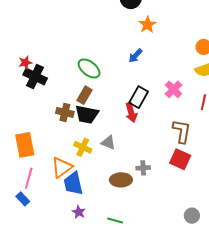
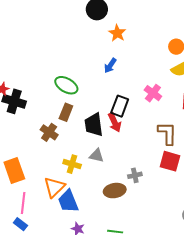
brown cross: (65, 112) -> (49, 132), turned 30
black trapezoid: (87, 114) -> (94, 125), moved, turned 80

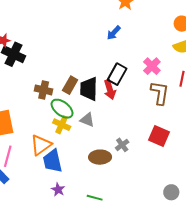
green ellipse: (66, 85) -> (62, 109), moved
brown rectangle: (66, 112) -> (70, 85), moved
brown cross: (49, 132) -> (44, 90), turned -30
brown L-shape: (167, 133) -> (160, 93), moved
gray cross: (135, 175) -> (122, 145), turned -32

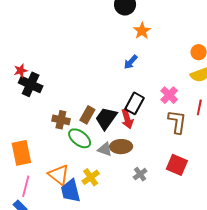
black trapezoid: (89, 89) -> (106, 118), turned 35
yellow cross: (62, 125) -> (91, 177), moved, turned 30
orange triangle: (41, 145) -> (59, 175), turned -45
brown ellipse: (100, 157) -> (121, 147), moved

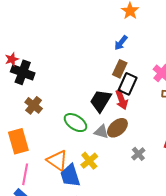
brown rectangle: (87, 115) -> (120, 69), moved
brown cross: (61, 120) -> (34, 105), moved, turned 30
brown ellipse: (121, 147) -> (117, 128), turned -35

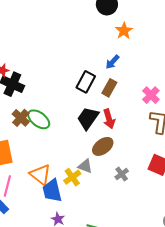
black rectangle: (128, 84) -> (86, 82), moved
green ellipse: (75, 123) -> (39, 119), moved
gray triangle: (101, 132) -> (85, 166), moved

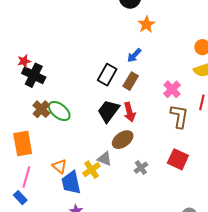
orange triangle: (40, 175) -> (60, 166), size x0.7

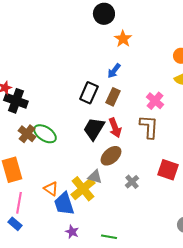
brown L-shape: (179, 116) -> (149, 127), moved
yellow cross: (91, 170) -> (83, 189), size x1.4

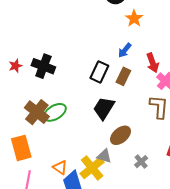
black cross: (16, 101) -> (43, 66), moved
red arrow: (115, 128) -> (153, 63), moved
brown cross: (27, 134) -> (37, 112), size x1.4
green ellipse: (45, 134) -> (55, 112), turned -65

